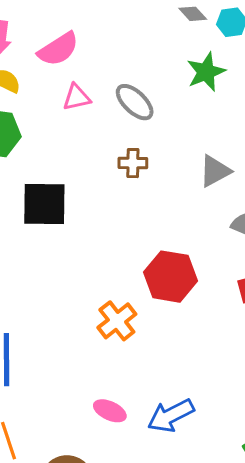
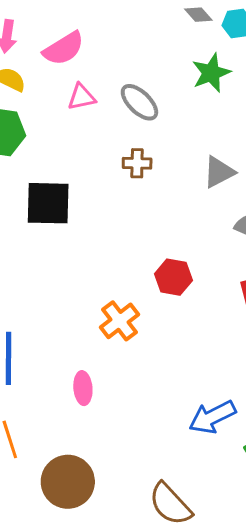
red hexagon: (170, 277) -> (173, 277), size x0.7
pink ellipse: (110, 411) -> (83, 388), moved, turned 60
blue arrow: (171, 416) -> (212, 417), moved

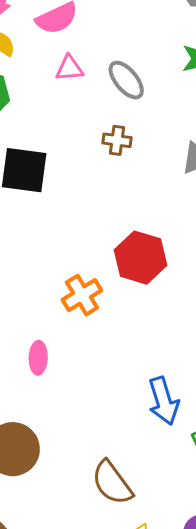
red hexagon: (173, 277) -> (141, 258), size x1.4
blue arrow: (212, 417) -> (164, 401), turned -87

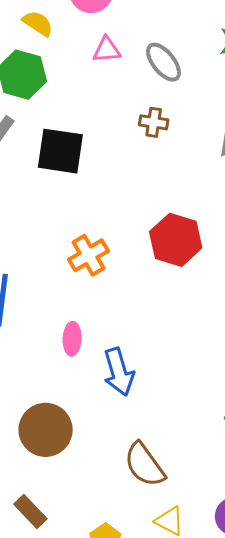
orange cross: (82, 295) -> (88, 255), moved
blue arrow: (164, 401) -> (119, 372), moved

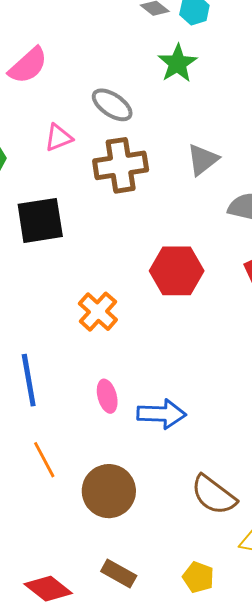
pink triangle: (107, 50) -> (59, 138), moved
brown cross: (154, 122) -> (121, 165), size x1.8
blue arrow: (119, 372) -> (162, 414), turned -54

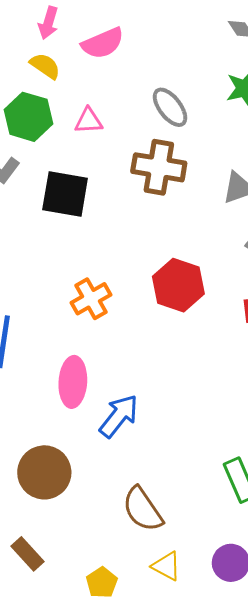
pink triangle: (59, 138) -> (89, 121), moved
pink ellipse: (107, 396) -> (73, 382), size x1.5
blue arrow: (162, 414) -> (119, 416), turned -72

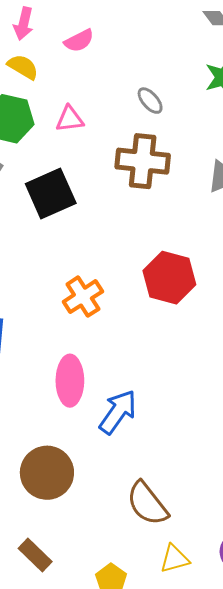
pink semicircle: (103, 43) -> (79, 41), size x0.7
gray ellipse: (170, 107) -> (150, 101), size x0.7
black square: (65, 194) -> (51, 194), turned -30
yellow triangle: (166, 566) -> (175, 559), turned -40

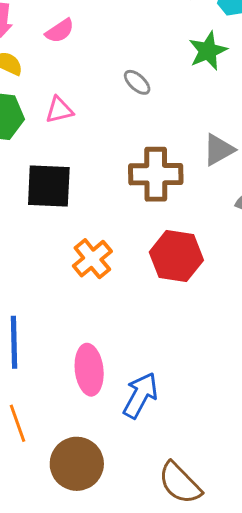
brown cross: (143, 161) -> (156, 174), moved
black square: (51, 194) -> (49, 186), turned 33
orange cross: (83, 297) -> (92, 259), moved

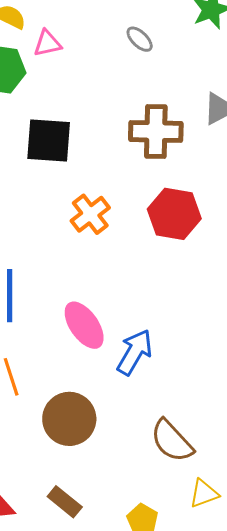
pink triangle: (59, 110) -> (48, 43), moved
pink ellipse: (89, 370) -> (84, 325), turned -30

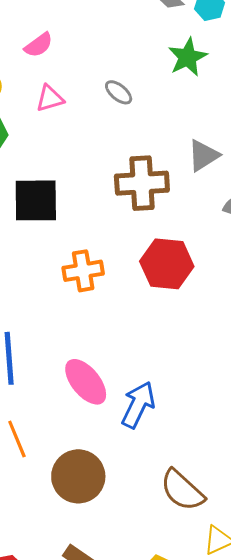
pink triangle: (48, 43) -> (50, 98), moved
orange cross: (90, 214) -> (83, 271), turned 33

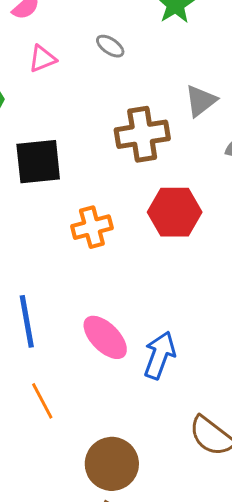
brown circle: (78, 476) -> (112, 464), moved

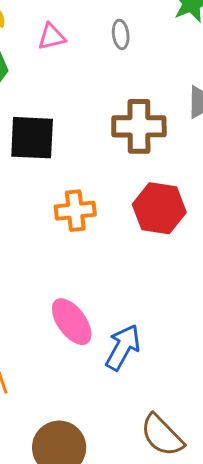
gray ellipse: (110, 46) -> (121, 34), turned 40

